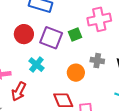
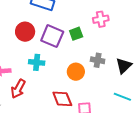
pink cross: (99, 19) -> (101, 19), size x0.7
cyan cross: (36, 65) -> (37, 62), turned -35

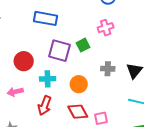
red circle: (25, 32) -> (24, 61), moved
orange circle: (76, 72) -> (79, 84), moved
red arrow: (18, 89) -> (45, 106), moved

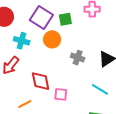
gray cross: (108, 69) -> (78, 58), moved
orange circle: (79, 84) -> (52, 39), moved

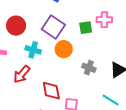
green square: (65, 19) -> (86, 28), moved

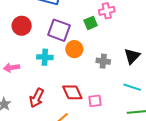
red circle: (16, 26) -> (22, 26), moved
red arrow: (22, 74) -> (37, 98), moved

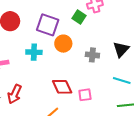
green square: (91, 23) -> (79, 17), turned -32
red arrow: (37, 98) -> (15, 94), moved

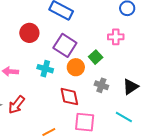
green square: (79, 17) -> (96, 57), moved
red diamond: (62, 87) -> (69, 97), moved
pink square: (85, 95) -> (85, 122), size x1.5

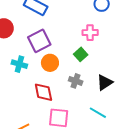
purple square: (65, 45) -> (39, 41), turned 30
green square: (96, 57) -> (81, 54), moved

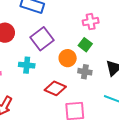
orange circle: (50, 63) -> (68, 58), moved
red diamond: (43, 92) -> (55, 88), turned -45

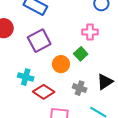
cyan cross: (27, 65) -> (26, 77), moved
gray cross: (85, 72) -> (80, 88), moved

